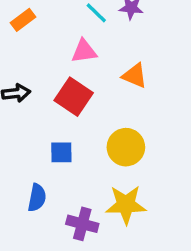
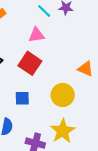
orange triangle: (135, 76) -> (86, 69), moved
yellow star: (126, 205) -> (63, 131), turned -30

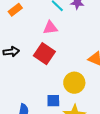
blue square: (22, 98) -> (53, 101), moved

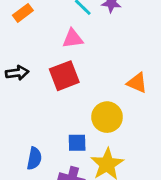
red square: (44, 54) -> (64, 76), turned 35

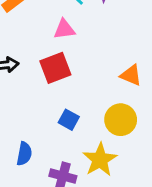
yellow circle: (107, 117) -> (121, 120), moved
blue square: (77, 143) -> (69, 120), moved, turned 30

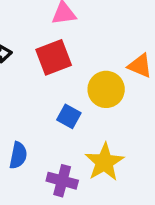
yellow circle: (121, 120) -> (106, 89), moved

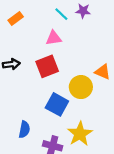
blue square: (69, 116) -> (57, 104), size x1.5

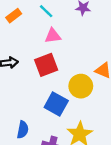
cyan line: (61, 14) -> (46, 11), moved

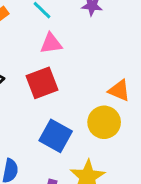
yellow circle: (81, 86) -> (104, 122), moved

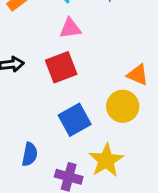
blue square: (56, 136) -> (75, 120), turned 32

